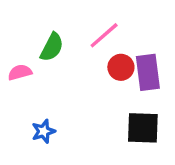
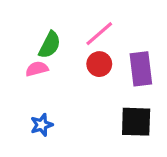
red circle: (121, 67) -> (99, 64), moved
pink semicircle: (20, 72) -> (37, 69), moved

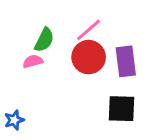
red circle: (99, 64) -> (89, 57), size x1.5
blue star: (42, 125) -> (14, 120), moved

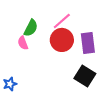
pink semicircle: (33, 61) -> (23, 43), turned -96
black square: (122, 109) -> (85, 76), turned 30

